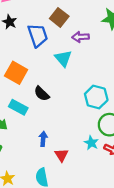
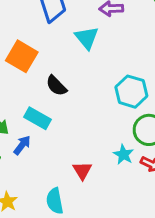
cyan rectangle: (18, 107) -> (38, 118), moved
blue arrow: (43, 139) -> (22, 145), moved, turned 32

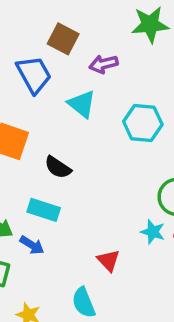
cyan hexagon: (131, 92) -> (143, 123), moved
blue arrow: (22, 145) -> (32, 245), turned 96

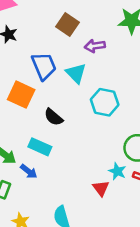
blue trapezoid: (34, 74) -> (44, 66), moved
cyan hexagon: (143, 123) -> (105, 102), moved
red triangle: (108, 260) -> (101, 188), moved

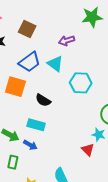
brown square: (67, 25) -> (27, 29), moved
blue trapezoid: (44, 66) -> (30, 62), turned 85

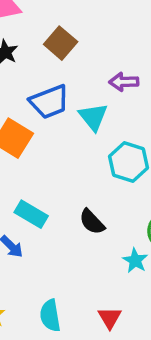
black semicircle: (43, 100) -> (92, 222), moved
red triangle: (88, 150) -> (110, 318), moved

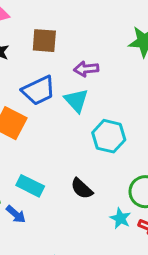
brown square: (61, 43) -> (44, 41), turned -32
purple arrow: (124, 82) -> (86, 69), moved

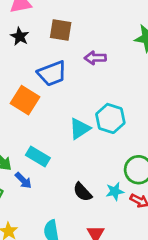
cyan triangle: (76, 100) -> (80, 129), moved, turned 35
black semicircle: (82, 189) -> (82, 192), moved
cyan star: (120, 218) -> (115, 191), turned 30

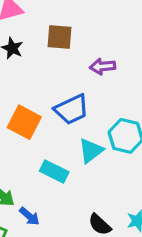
blue trapezoid: (52, 73) -> (72, 109), moved
cyan rectangle: (38, 156) -> (54, 172), moved

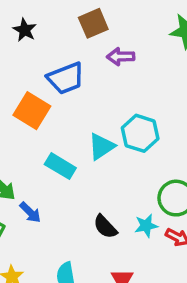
brown square: (60, 37) -> (93, 23), moved, turned -32
blue trapezoid: (72, 109) -> (66, 78), moved

